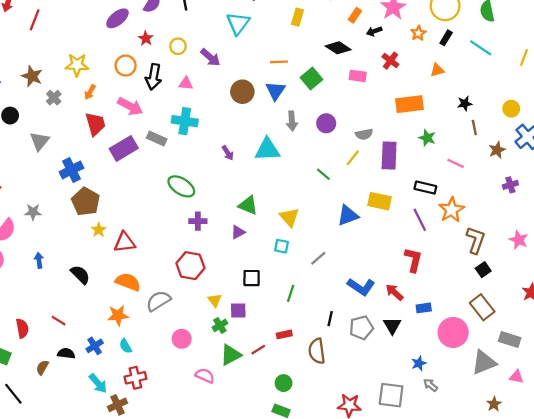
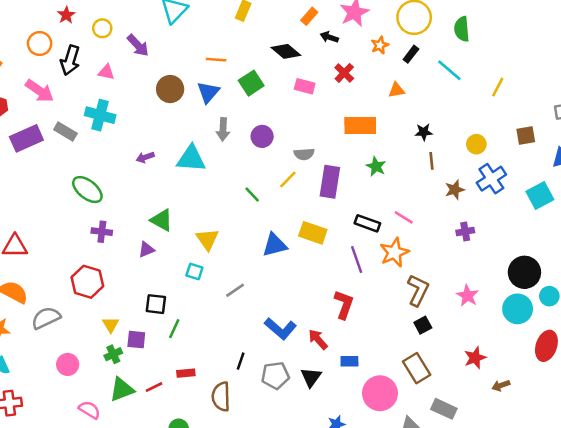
black arrow: (374, 31) -> (329, 37), turned 32
purple arrow: (228, 153) -> (145, 157), turned 96
pink line: (456, 163) -> (404, 217), moved
green line: (291, 293) -> (174, 329), moved

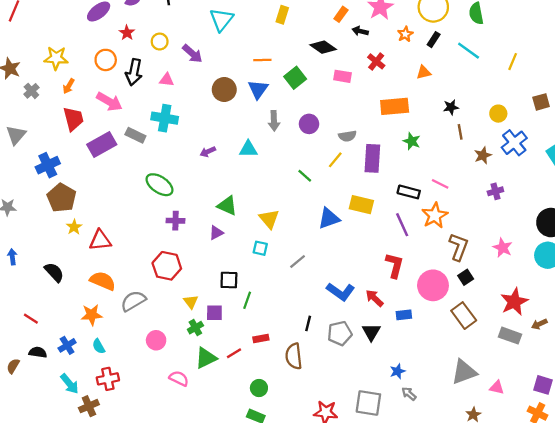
cyan triangle: (191, 159) -> (248, 149), size x0.7
red star: (475, 358) -> (514, 302), size x1.4
pink circle: (380, 393) -> (433, 285), moved
gray rectangle: (444, 409) -> (510, 336), moved

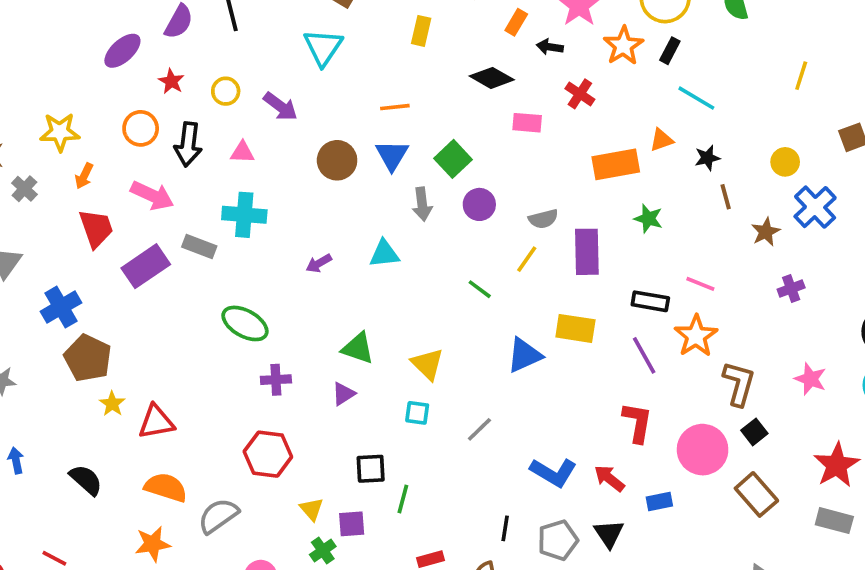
orange star: (405, 34) -> (623, 46), size x1.5
cyan line: (469, 51) -> (696, 98), moved
orange triangle: (424, 72) -> (661, 140), moved
green square: (295, 78) -> (453, 159), moved

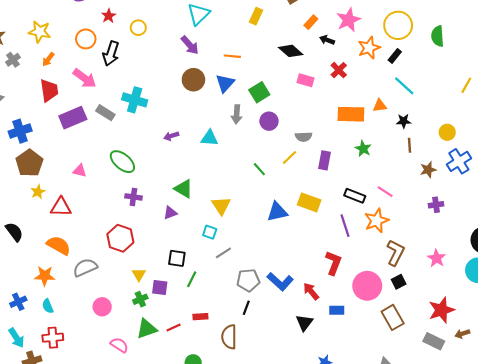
purple arrow: (281, 106) -> (190, 45), moved
pink triangle: (242, 152) -> (80, 171), moved
purple rectangle: (587, 252) -> (324, 160), size x0.7
gray line: (479, 429) -> (223, 253), moved
gray pentagon: (558, 540) -> (248, 280), moved

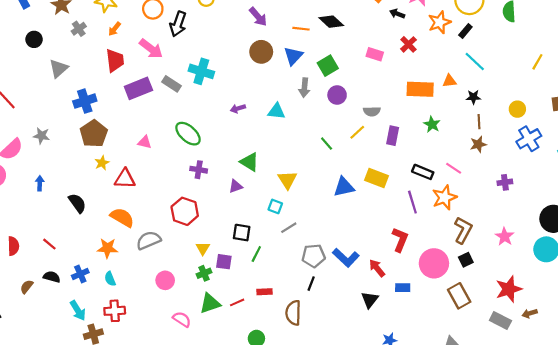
black diamond: (291, 51) -> (331, 22), moved
brown star: (428, 170) -> (478, 144), moved

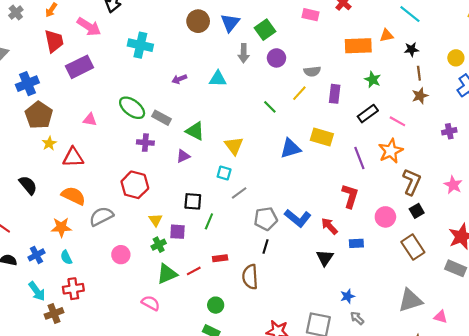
gray rectangle: (172, 84) -> (162, 118), moved
black rectangle: (423, 172) -> (368, 114), moved, turned -54
pink circle: (434, 263) -> (385, 217), size x0.7
pink semicircle: (182, 319) -> (151, 303), moved

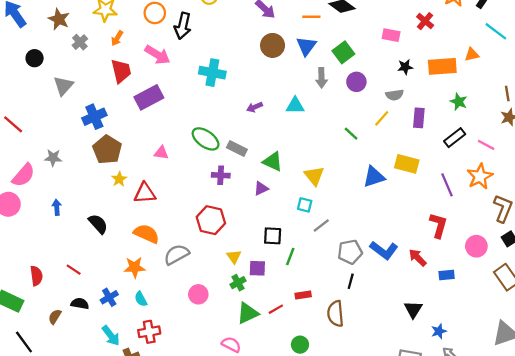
black star: (411, 49) -> (405, 67), moved
black triangle: (325, 258) -> (413, 309), moved

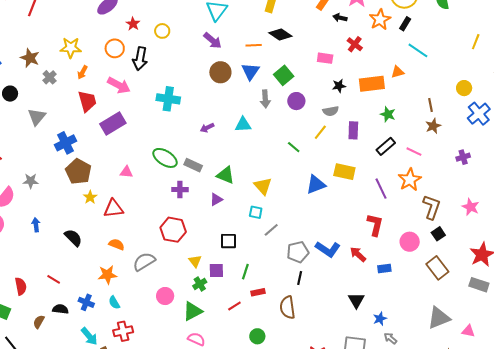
orange semicircle: (146, 234) -> (117, 244), size x0.7
green line: (290, 257) -> (245, 272), moved
blue cross: (109, 297) -> (86, 302), turned -35
green triangle: (248, 313) -> (193, 311), moved

